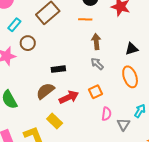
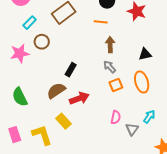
black rectangle: (58, 69) -> (71, 70), turned -56
orange square: (95, 92) -> (116, 85), moved

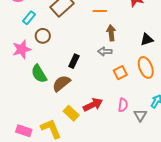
gray arrow: (110, 67) -> (105, 51), moved, turned -40
green semicircle: (20, 97) -> (39, 74), moved
red arrow: (79, 98) -> (93, 105), moved
pink rectangle: (15, 135) -> (24, 131), turned -49

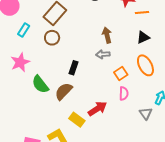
orange line: (100, 11) -> (142, 12), moved
brown circle: (43, 36) -> (52, 38), moved
pink semicircle: (123, 105) -> (124, 93), moved

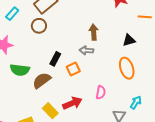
orange line: (142, 12) -> (145, 17), moved
orange square: (121, 74) -> (73, 69), moved
green semicircle: (40, 84) -> (20, 70), turned -54

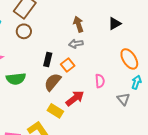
orange ellipse: (127, 68) -> (129, 59), moved
brown semicircle: (42, 80) -> (53, 82), moved

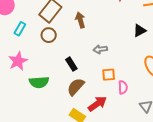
brown arrow: (78, 24) -> (80, 20), moved
black rectangle: (48, 59) -> (71, 64), turned -48
orange square: (68, 65) -> (109, 75), moved, turned 32

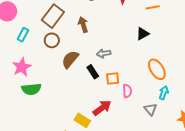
black rectangle: (71, 64) -> (93, 72), moved
green semicircle: (39, 82) -> (31, 89), moved
brown semicircle: (76, 87) -> (70, 59), moved

